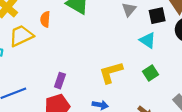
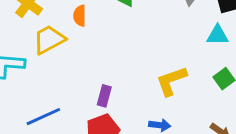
cyan triangle: (148, 40) -> (218, 35), turned -30

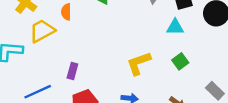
purple rectangle: (104, 96) -> (72, 71), moved

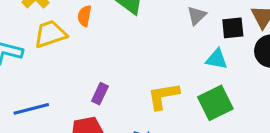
green square: (180, 61) -> (215, 103), size x1.6
purple rectangle: (72, 71) -> (100, 94), moved

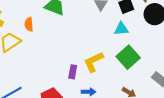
purple rectangle: (100, 94) -> (73, 72), moved

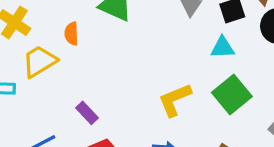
purple rectangle: (73, 72) -> (87, 113), moved, turned -56

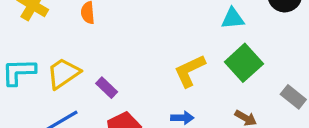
yellow trapezoid: (39, 61) -> (63, 73), moved

